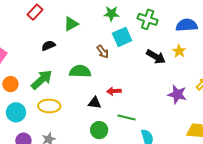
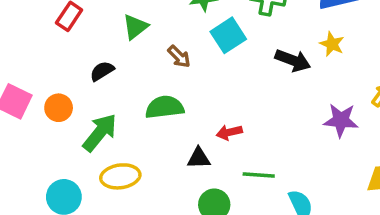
brown arrow: (103, 52) -> (179, 57), moved
orange circle: (10, 84) -> (59, 108), moved

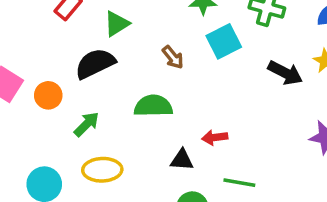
green triangle: (135, 27) -> (117, 24), moved
black semicircle: (102, 71) -> (95, 64), size x1.6
green arrow: (100, 133) -> (86, 124), size x0.7

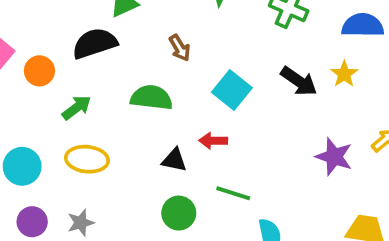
cyan square: (224, 41) -> (232, 90), moved, turned -32

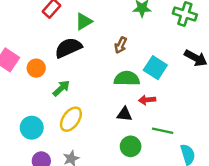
brown arrow: (180, 48) -> (121, 45), turned 63
green semicircle: (151, 98) -> (127, 78), moved
yellow ellipse: (87, 159) -> (71, 119), turned -55

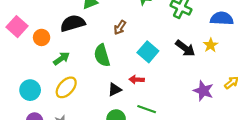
green semicircle: (127, 78) -> (102, 55), moved, turned -115
black triangle: (124, 114) -> (115, 90), turned -40

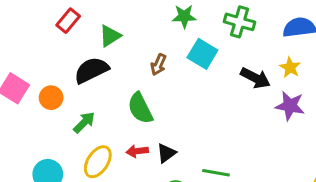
cyan square: (148, 52) -> (202, 54), moved
red arrow: (137, 80) -> (137, 151), moved
purple star: (203, 91) -> (290, 106), moved

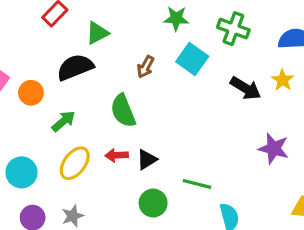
purple star: (290, 106) -> (274, 148), moved

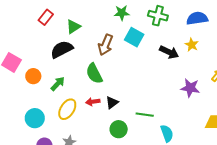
brown arrow: (146, 67) -> (106, 45), size x1.5
orange circle: (31, 93) -> (33, 76), moved

